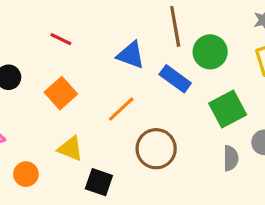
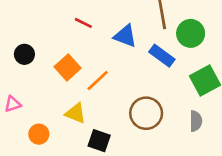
red line: (61, 39) -> (83, 23), moved
orange line: (121, 109) -> (98, 80), moved
gray semicircle: (231, 158) -> (196, 121), moved

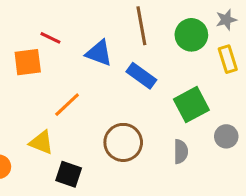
green circle: (191, 33) -> (191, 35), moved
orange square: (68, 67) -> (28, 62), moved, turned 35

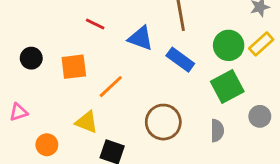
green circle: (191, 35) -> (229, 45), moved
yellow rectangle: (228, 59) -> (261, 44), turned 65
orange square: (28, 62) -> (74, 67), moved

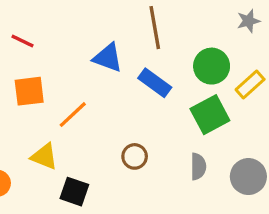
red line: (95, 24) -> (22, 41), moved
yellow rectangle: (261, 44) -> (250, 84), moved
gray circle: (260, 116) -> (248, 177), moved, size x1.4
brown circle: (163, 122) -> (135, 156), size x0.6

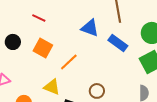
orange square: (29, 91) -> (43, 48), turned 36
brown circle: (135, 156) -> (97, 91), moved

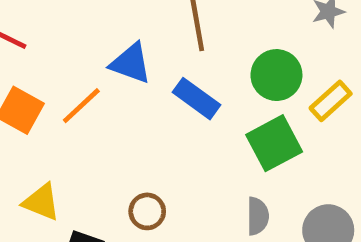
orange line: (69, 62) -> (81, 106), moved

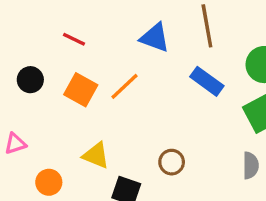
blue triangle: (131, 63) -> (155, 38), moved

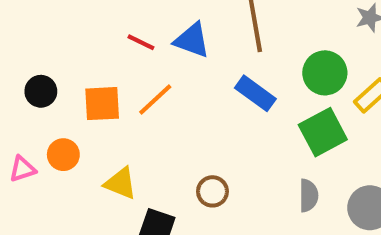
red line: (74, 39) -> (141, 42), moved
orange square: (81, 90) -> (102, 104), turned -32
orange circle: (49, 182) -> (63, 155), moved

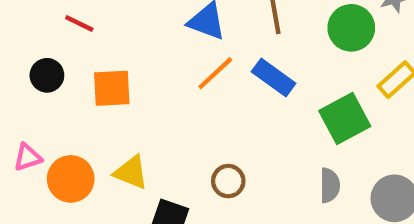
red line: (141, 42) -> (79, 24), moved
green circle: (325, 73) -> (351, 28), moved
orange line: (155, 99) -> (215, 73), moved
orange circle: (63, 155) -> (71, 179), moved, size x1.4

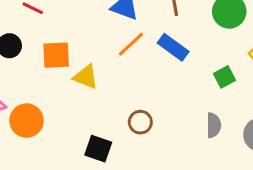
green square: (345, 118) -> (225, 77), size x0.6
yellow triangle: (131, 172) -> (86, 77), moved

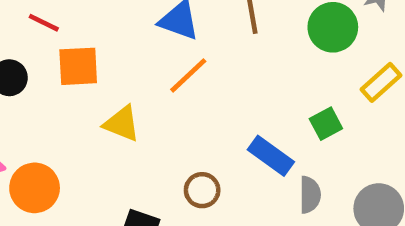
blue rectangle: (173, 47) -> (271, 156), moved
orange square: (56, 55) -> (78, 66), moved

